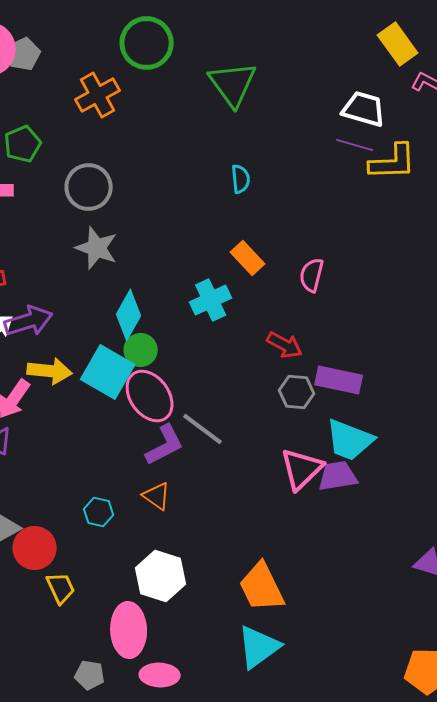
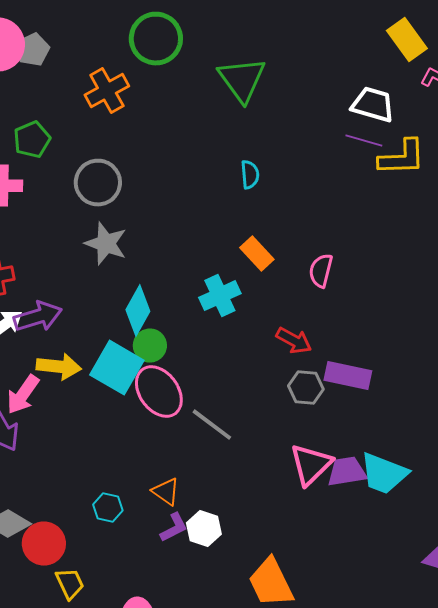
cyan trapezoid: (350, 440) -> (384, 474), moved
purple L-shape: (165, 445) -> (174, 528), moved, size x0.7
white hexagon: (161, 576) -> (204, 529), moved, size x0.7

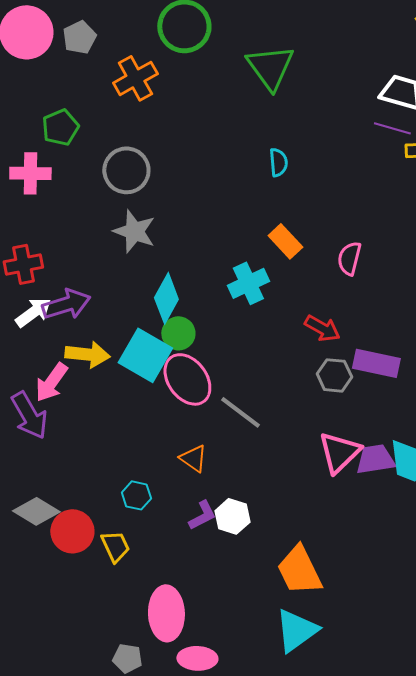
gray pentagon: (33, 50) -> (79, 37), moved
orange triangle: (166, 492) -> (193, 458), moved
yellow trapezoid: (70, 584) -> (115, 546), moved

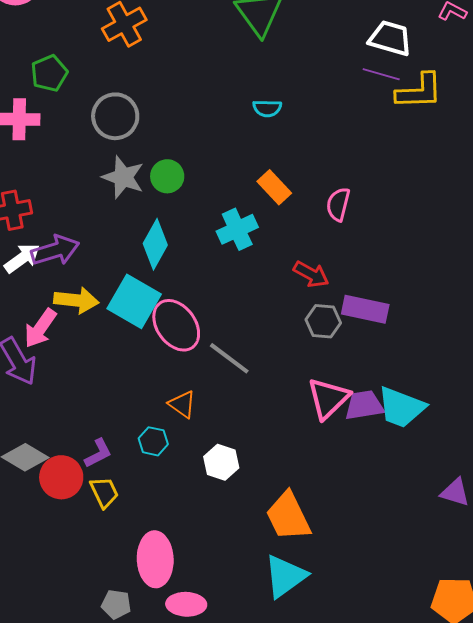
cyan semicircle: (278, 162) -> (267, 108), turned 96
green circle: (178, 333) -> (167, 176), moved
cyan hexagon: (136, 495) -> (153, 441), moved
purple L-shape: (202, 515) -> (98, 453), moved

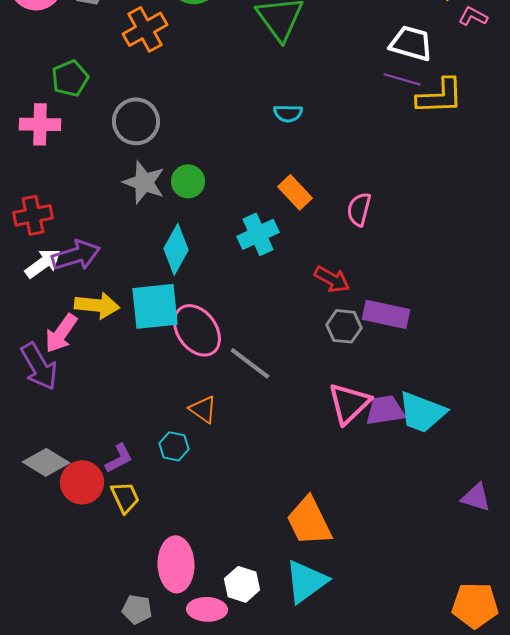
cyan square: (134, 301) -> (155, 306), turned -36
white hexagon: (221, 462) -> (242, 584), moved

